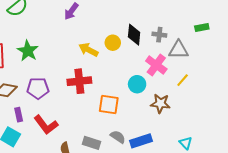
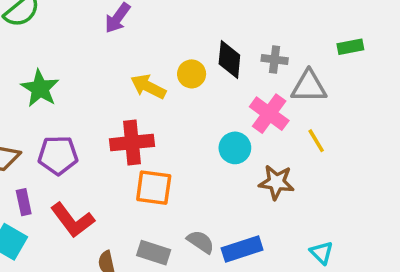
yellow line: (183, 80) -> (316, 141), turned -72
orange square: (109, 104) -> (154, 188), moved

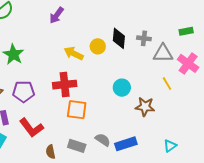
pink cross: (269, 114) -> (188, 63), moved
cyan triangle: (322, 253) -> (170, 146), turned 40

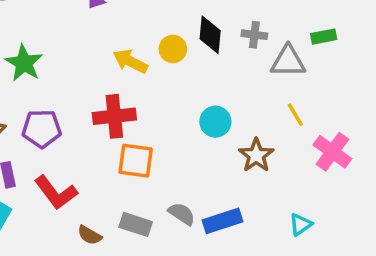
green rectangle: (186, 31) -> (324, 37), moved
pink cross: (188, 63) -> (332, 152), moved
brown star: (145, 107) -> (256, 155), turned 30
brown semicircle: (51, 152) -> (90, 235), turned -48

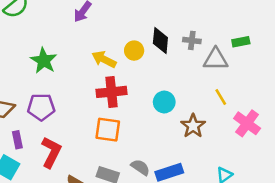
green star: (24, 63) -> (44, 61), moved
red cross: (114, 116) -> (111, 92), moved
red L-shape: (56, 193) -> (51, 152), turned -116

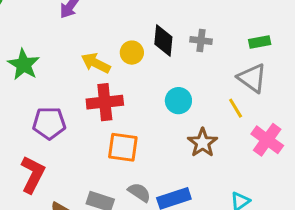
gray triangle: (216, 59) -> (252, 78), moved, turned 36
cyan circle: (164, 102) -> (178, 101), moved
purple pentagon: (41, 107) -> (49, 123), moved
orange square: (108, 130) -> (123, 147), moved

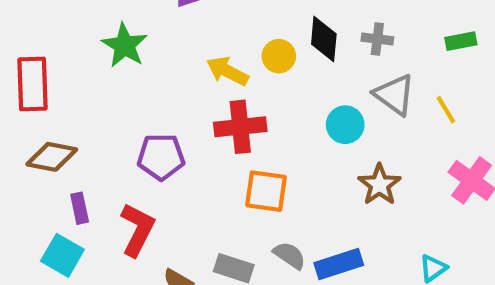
green star: (24, 65) -> (125, 45), moved
gray triangle: (252, 78) -> (394, 95), moved
yellow line: (236, 108) -> (446, 110), moved

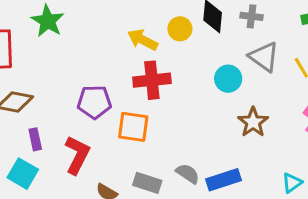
green star: (125, 45) -> (48, 21), moved
orange square: (266, 191) -> (133, 127), moved

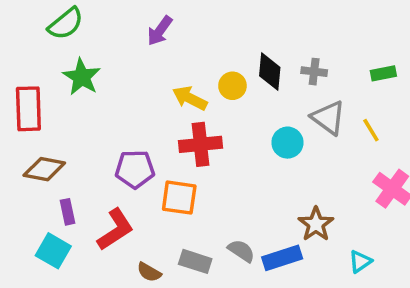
brown star: (253, 122) -> (316, 224), moved
red L-shape: (77, 155) -> (115, 230), turned 30

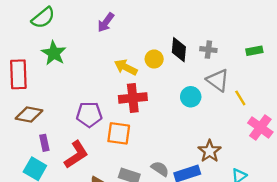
yellow line: (371, 130) -> (240, 98), moved

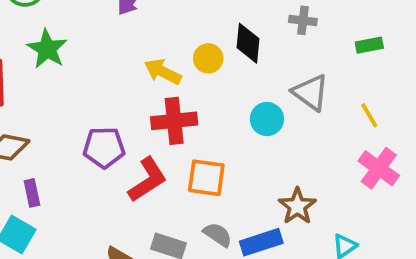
gray cross: (208, 50) -> (303, 20), moved
yellow line: (240, 98) -> (369, 115), moved
orange square: (119, 133) -> (206, 178), moved
red L-shape: (76, 155) -> (148, 180), moved

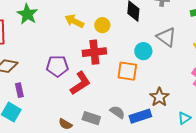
yellow circle: (208, 58) -> (102, 25), moved
yellow arrow: (163, 72) -> (74, 21), moved
orange square: (206, 178) -> (127, 71), moved

